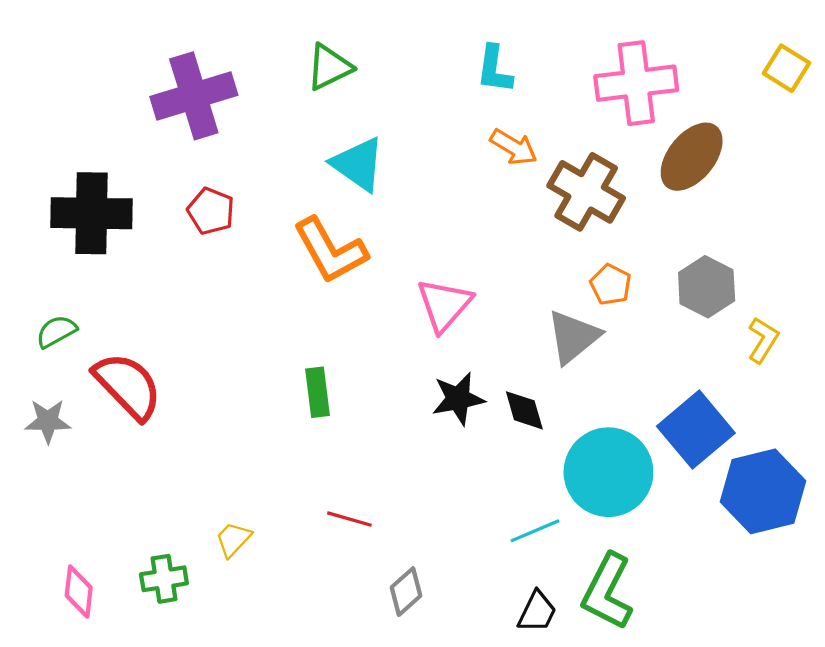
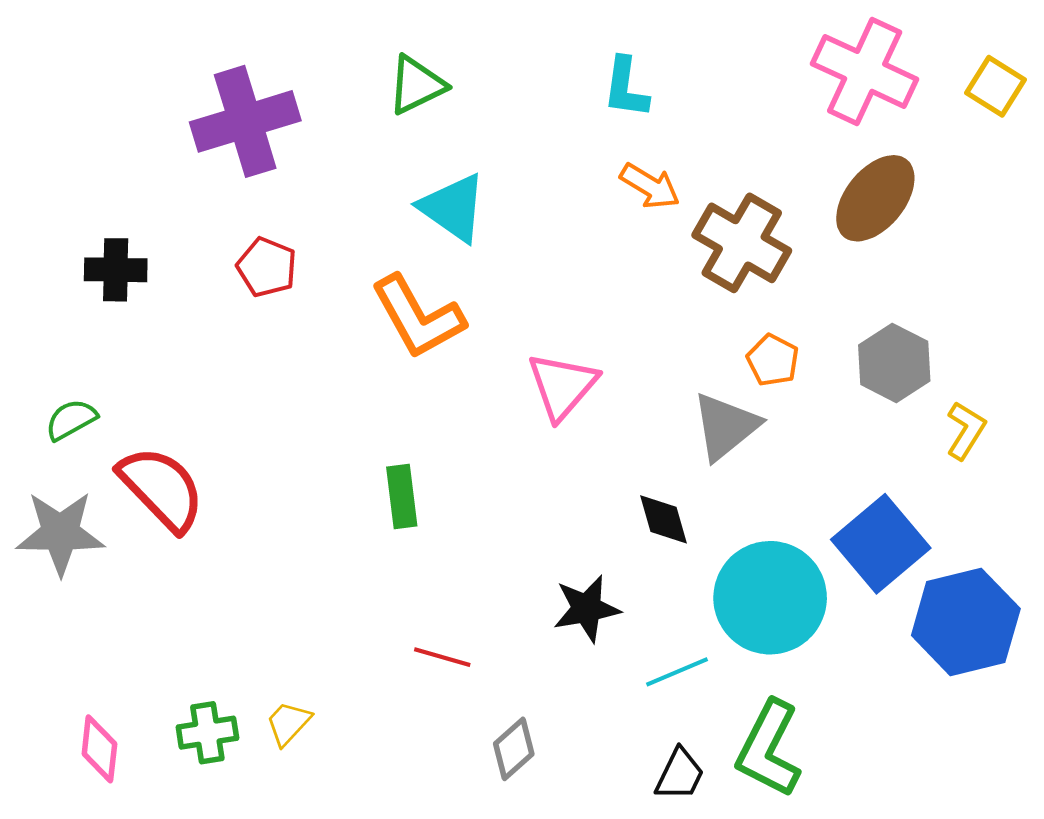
pink cross: (636, 83) -> (865, 71), moved, turned 32
black cross: (92, 213) -> (116, 270), size x0.6
black star: (458, 399) -> (587, 609), moved
gray star: (48, 421) -> (60, 533), size x1.5
yellow trapezoid: (233, 539) -> (288, 723), moved

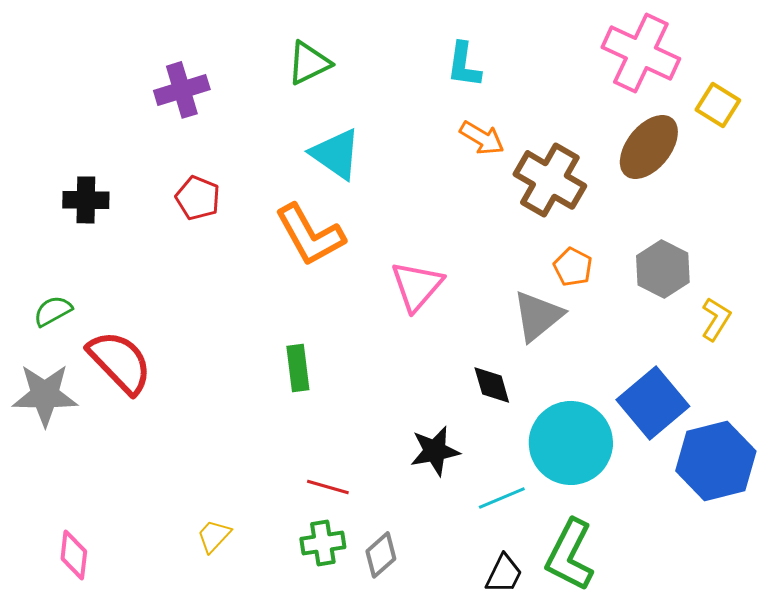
yellow square: (995, 86) -> (718, 105), moved
purple cross: (245, 121) -> (182, 90), size x0.7
green cross: (207, 733) -> (323, 543), moved

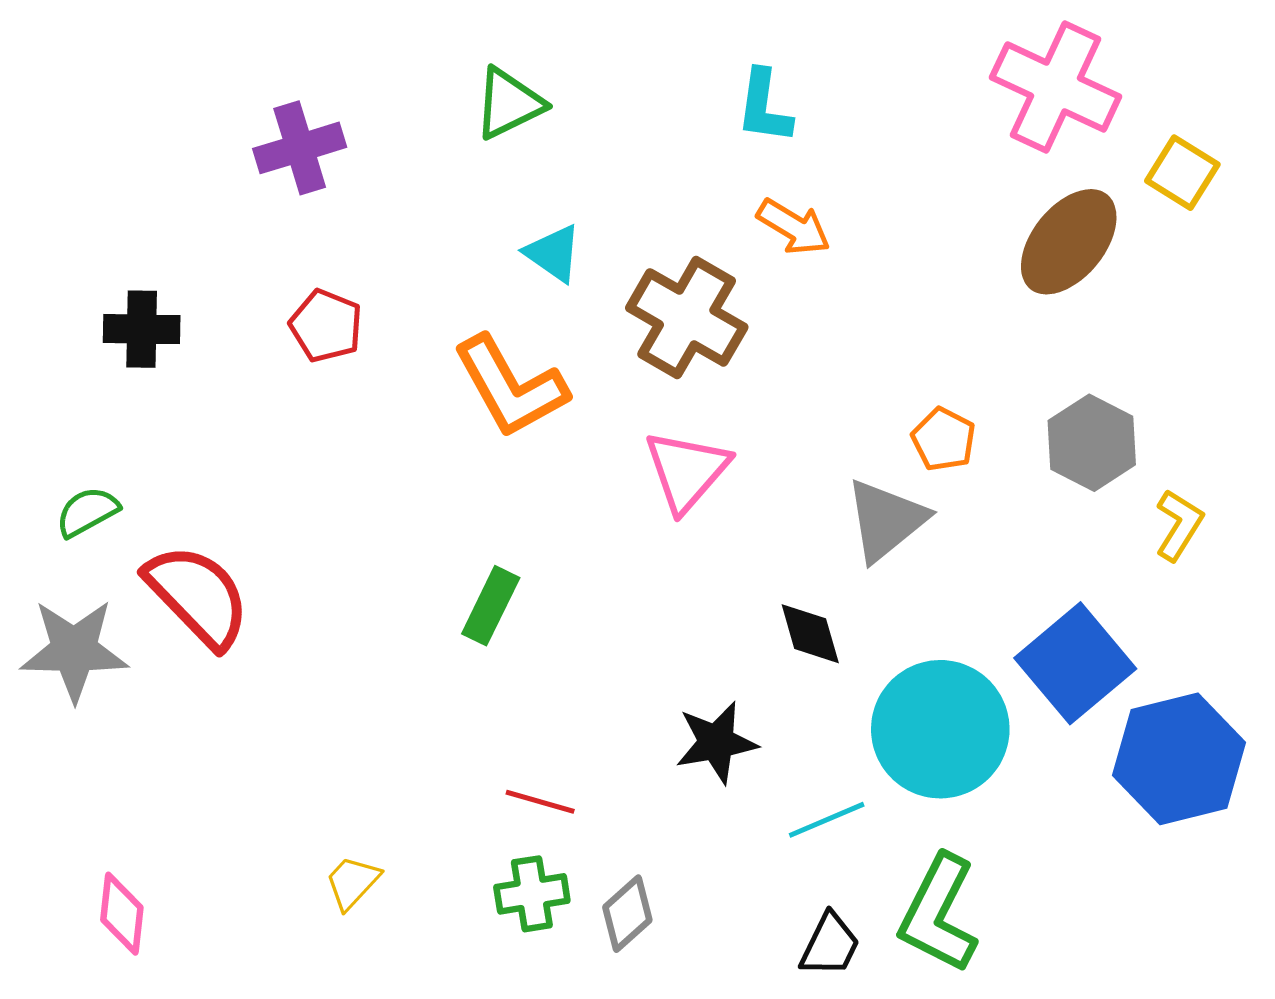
cyan triangle: (336, 154) -> (553, 253), size x0.7
brown cross: (550, 180) -> (687, 318), moved
green rectangle: (298, 368) -> (491, 606), turned 33

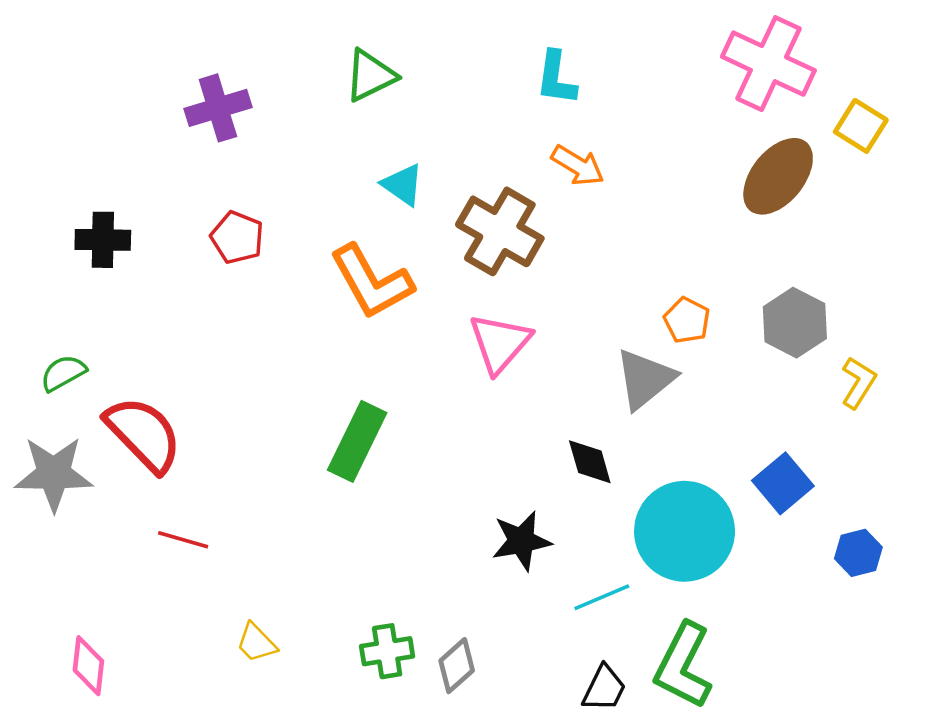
green rectangle: (491, 606) -> (357, 441), size x1.4
blue square: (1075, 663) -> (783, 483), size x0.7
blue hexagon: (1179, 759) -> (858, 553), size x0.5
red line: (540, 802) -> (183, 540), moved
yellow trapezoid: (352, 882) -> (256, 643), turned -87

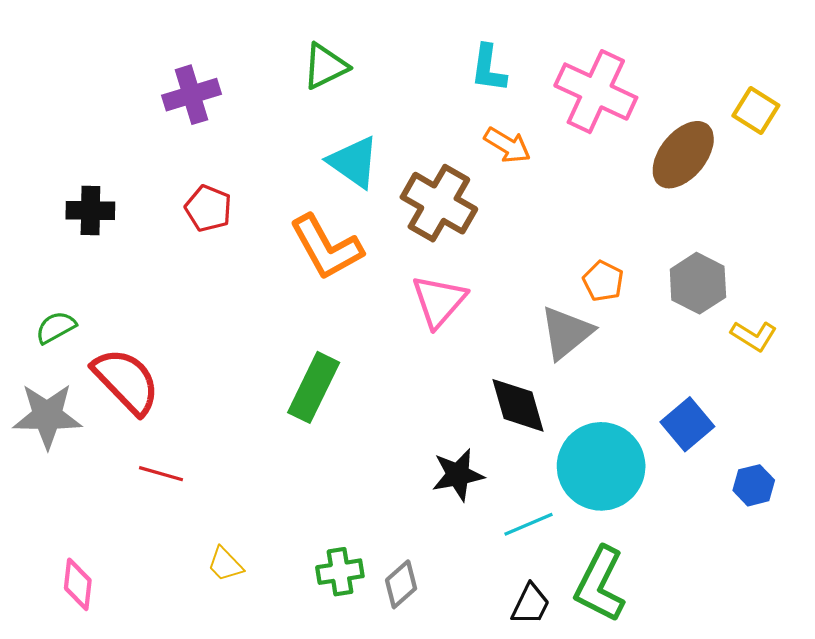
pink cross: (768, 64) -> (596, 92), moved
cyan triangle: (403, 185) -> (354, 162), size x1.4
yellow L-shape: (858, 383) -> (754, 336), turned 90
black diamond: (590, 462) -> (518, 405), size x1.4

